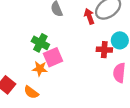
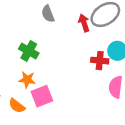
pink square: (53, 57) -> (42, 96), moved

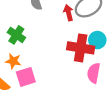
red cross: (100, 61) -> (81, 48), size x1.6

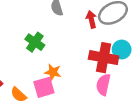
orange star: (13, 61) -> (53, 72), moved
pink semicircle: (94, 73) -> (103, 85), moved

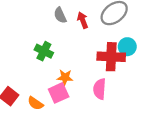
red arrow: (91, 19) -> (83, 20), moved
pink semicircle: (103, 85) -> (100, 89), moved

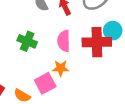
orange star: (65, 77) -> (61, 68), moved
pink semicircle: (100, 89) -> (64, 41), moved

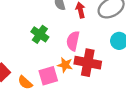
red cross: (97, 42) -> (88, 63), moved

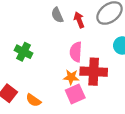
green cross: (40, 34) -> (23, 52), moved
pink square: (48, 76) -> (75, 94), moved

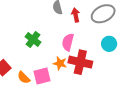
green cross: (23, 52) -> (33, 39), moved
pink square: (75, 94) -> (42, 76), moved

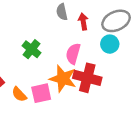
cyan circle: (109, 44) -> (110, 44), moved
orange star: (60, 63) -> (63, 79), size x1.6

